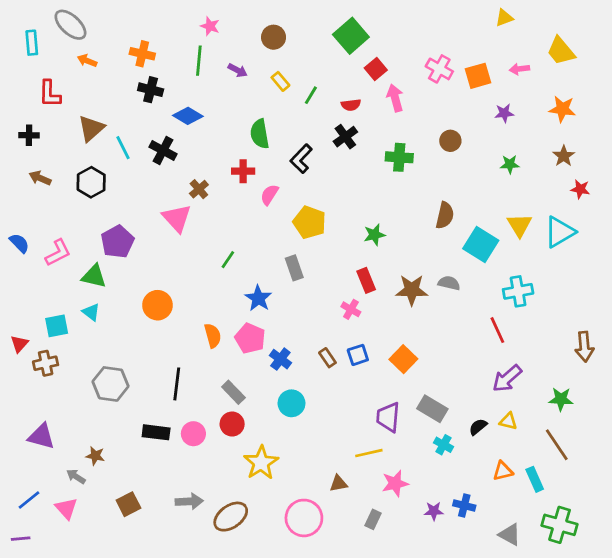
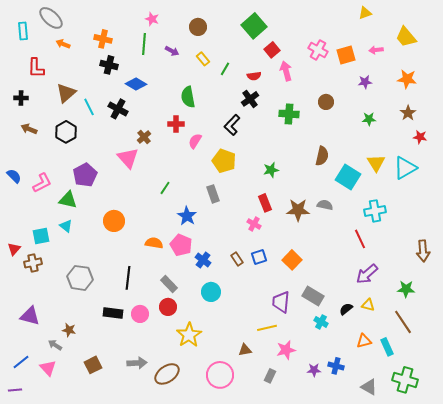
black L-shape: (301, 159) -> (232, 125), moved
orange semicircle: (213, 336) -> (154, 243), turned -66

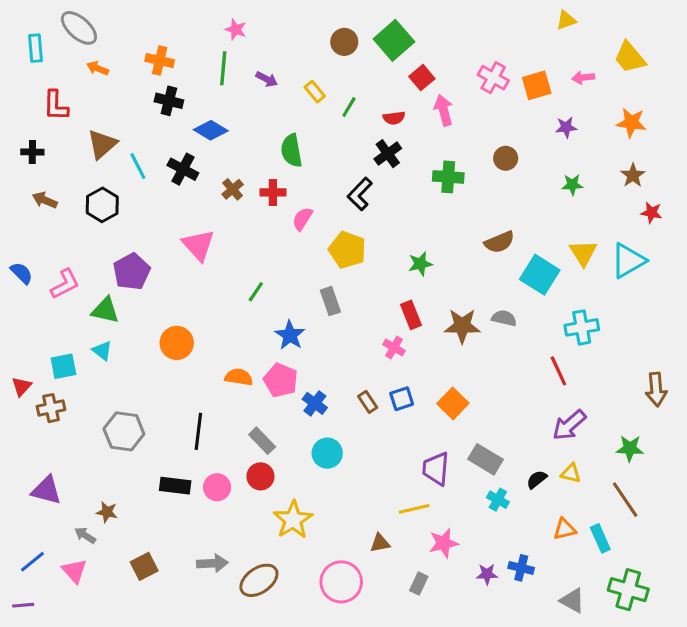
brown circle: (198, 27) -> (344, 42), moved
brown cross: (144, 137) -> (233, 189), moved
brown semicircle: (322, 156) -> (499, 242), turned 54

